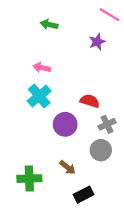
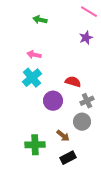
purple star: (97, 42) -> (86, 38), moved
brown arrow: (68, 167) -> (63, 136), moved
green cross: (29, 179) -> (35, 145), moved

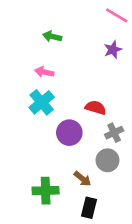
green arrow: (40, 20) -> (52, 36), moved
black rectangle: (68, 158) -> (89, 208), turned -49

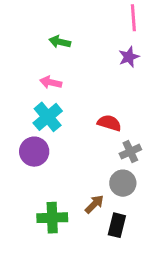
pink line: (117, 15) -> (133, 18), turned 55
purple circle: (69, 133) -> (34, 152), moved
brown arrow: (82, 179) -> (94, 204), turned -84
black rectangle: (89, 208) -> (117, 225), moved

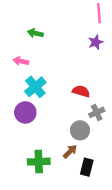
green arrow: (60, 42) -> (35, 33), moved
pink arrow: (51, 82) -> (21, 61), moved
gray circle: (123, 183) -> (80, 130), moved

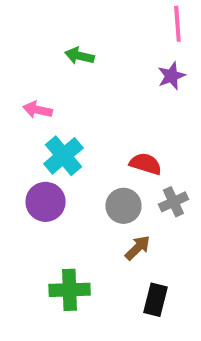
green arrow: (35, 33) -> (80, 56), moved
gray circle: (80, 130) -> (123, 206), moved
brown arrow: (70, 152) -> (137, 248), moved

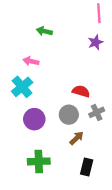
pink arrow: (38, 110) -> (31, 61), moved
cyan cross: (64, 156) -> (22, 87), moved
purple circle: (46, 202) -> (34, 119), moved

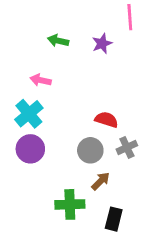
purple star: (96, 42) -> (102, 44), moved
purple circle: (34, 119) -> (30, 149), moved
green cross: (39, 161) -> (70, 204), moved

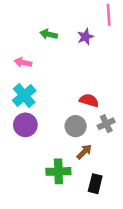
pink arrow: (41, 80) -> (23, 62), moved

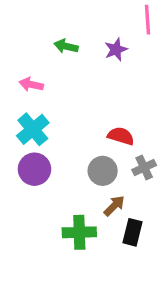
black rectangle: (95, 184) -> (133, 232), moved

